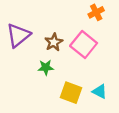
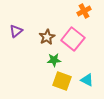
purple triangle: (18, 35) -> (16, 31), size x0.6
green star: (46, 67) -> (54, 60), moved

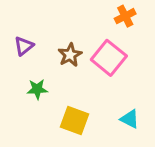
green star: (54, 60) -> (37, 89), moved
yellow square: (62, 81) -> (75, 120), moved

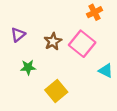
cyan triangle: (130, 119) -> (106, 71), moved
yellow square: (75, 120) -> (56, 91), turned 30

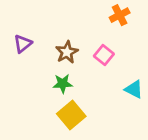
pink square: (82, 44) -> (104, 55), size x0.6
green star: (28, 67) -> (63, 84), moved

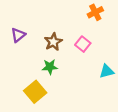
cyan triangle: (134, 89) -> (107, 71), turned -42
yellow square: (71, 115) -> (35, 92), moved

